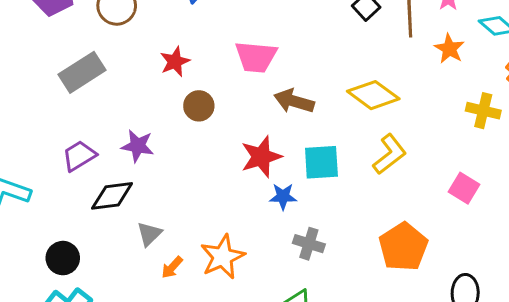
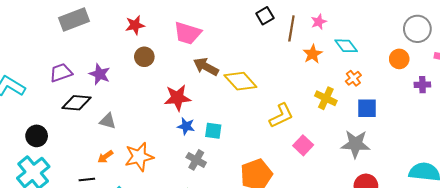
yellow diamond: (373, 95) -> (240, 81), moved
yellow L-shape: (390, 154) -> (281, 116), moved
cyan square: (321, 162) -> (213, 131), moved, size x0.7
gray triangle: (149, 234) -> (108, 121), moved, turned 48

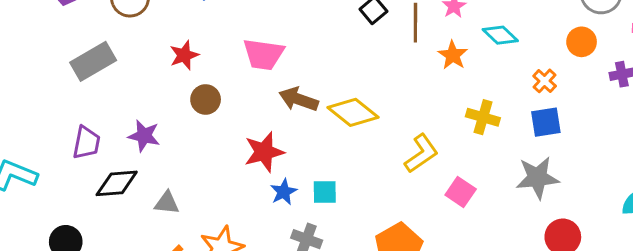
purple trapezoid: (61, 73) -> (86, 143), turned 130
orange cross: (353, 78) -> (545, 81), moved
blue star: (186, 126) -> (284, 192), turned -30

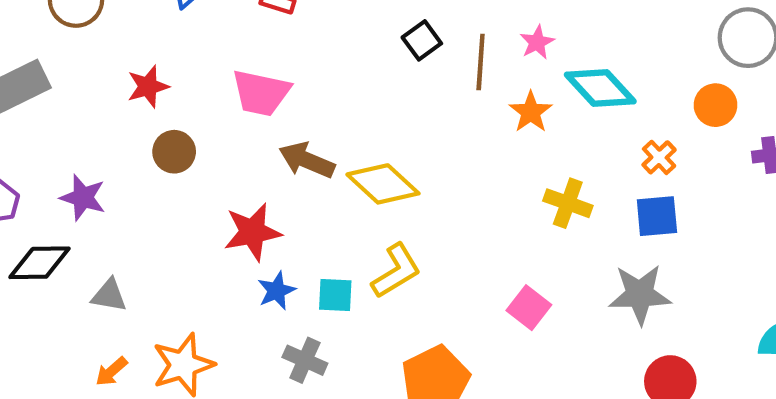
cyan diamond: (500, 35) -> (600, 88), size x1.4
yellow L-shape: (421, 153) -> (396, 271), moved

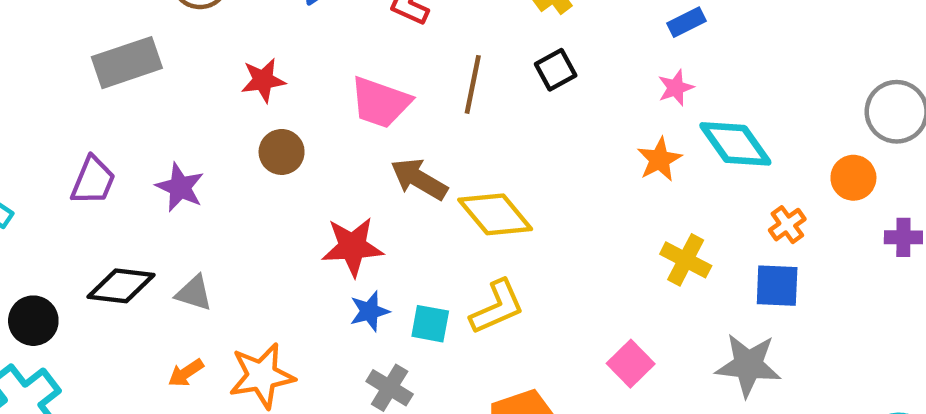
brown line: (481, 62) -> (473, 84), moved
black diamond: (39, 263) -> (121, 286), moved

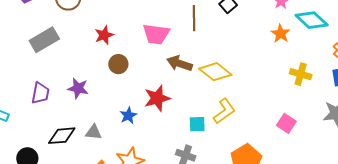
blue star: (369, 311) -> (128, 115), moved

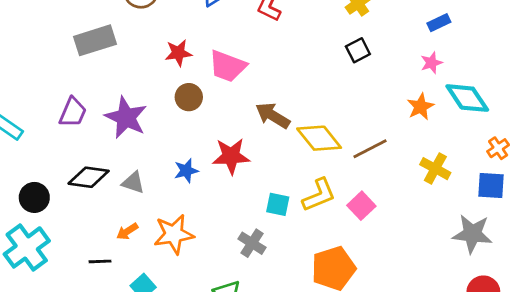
brown line: (194, 18) -> (370, 149), moved, turned 50
pink trapezoid: (156, 34) -> (228, 66), moved
purple star: (78, 88) -> (126, 117), size x1.4
pink square: (286, 123) -> (361, 206), moved

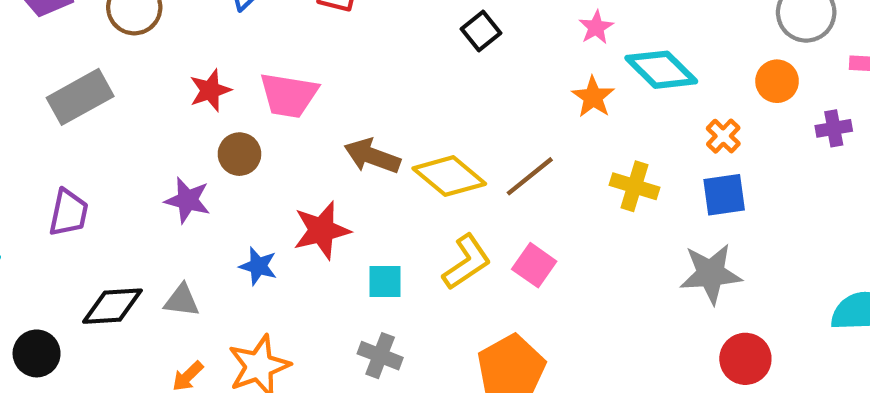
purple star: (126, 117) -> (187, 200), moved, size x0.7
blue star: (186, 171) -> (258, 266), turned -30
cyan square: (278, 204) -> (385, 281), moved

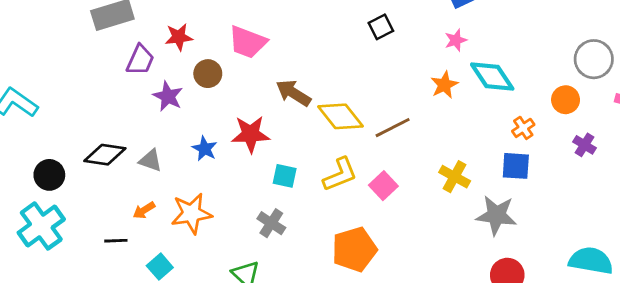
red star: (210, 90) -> (179, 37), moved
purple cross: (834, 128) -> (585, 145), moved, turned 30
yellow cross: (635, 186) -> (455, 177), moved
purple trapezoid: (69, 213) -> (140, 60), moved

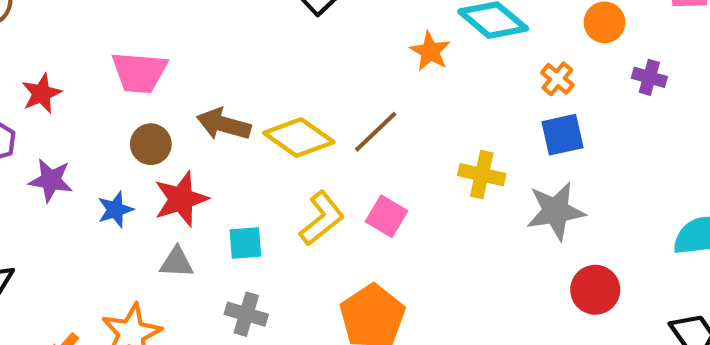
brown circle: (208, 74) -> (151, 144), moved
blue star: (205, 149) -> (115, 210), moved, turned -30
gray triangle: (150, 160) -> (177, 262), moved

